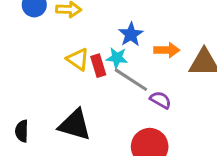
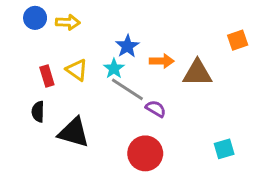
cyan star: (117, 58) -> (114, 69), turned 30
red rectangle: (98, 66) -> (47, 76), moved
black semicircle: (22, 131) -> (38, 112), moved

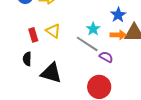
blue star: (127, 46) -> (118, 15), moved
orange arrow: (162, 61) -> (118, 35), moved
cyan star: (114, 69) -> (93, 29), moved

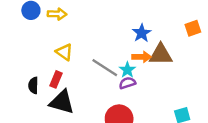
cyan star: (93, 29) -> (127, 70), moved
red rectangle: (33, 35) -> (56, 79), moved, turned 40
purple semicircle: (106, 57) -> (127, 83), turned -48

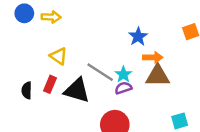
brown triangle: (161, 54) -> (158, 76), moved
orange arrow: (142, 57) -> (153, 57), moved
black triangle: (62, 102) -> (77, 90), moved

